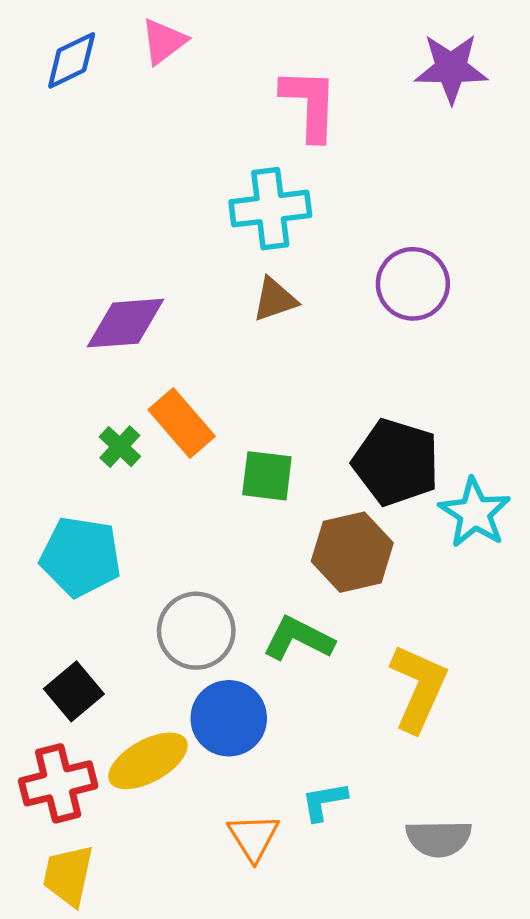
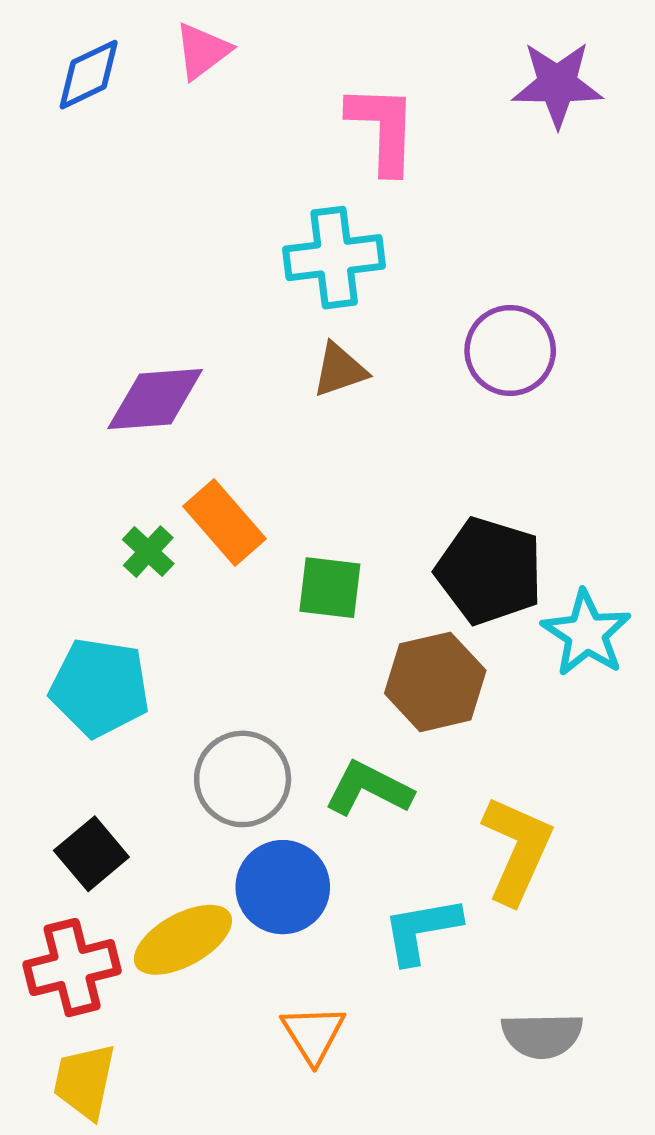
cyan L-shape: (324, 801) -> (421, 930), moved, size x1.4

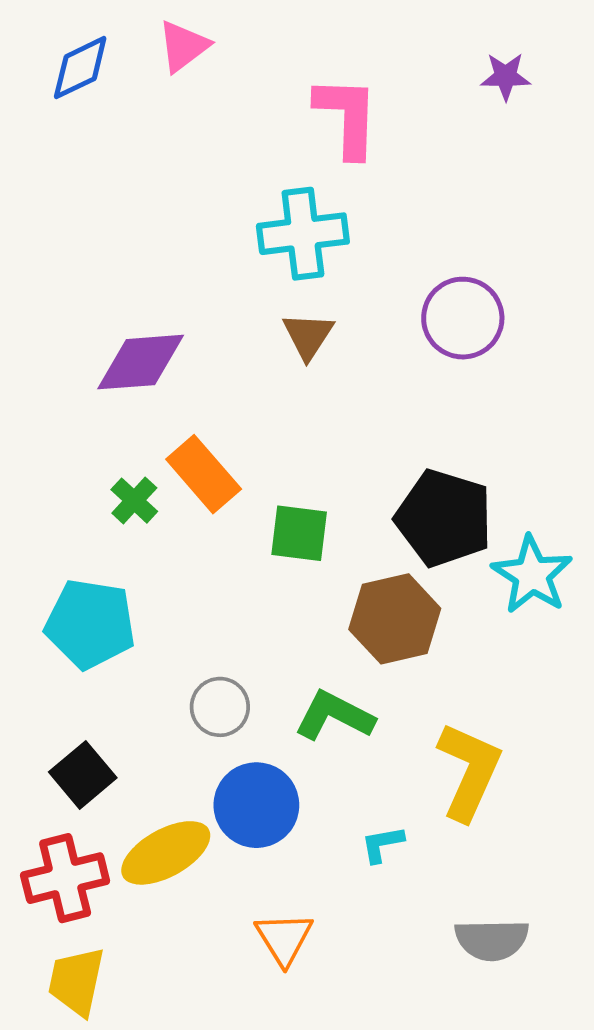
purple star: (557, 84) -> (506, 76), size x0.6
brown triangle: (340, 370) -> (308, 336), turned -38
gray circle: (243, 779) -> (220, 707), size x0.7
cyan L-shape: (421, 930) -> (382, 844), size x0.6

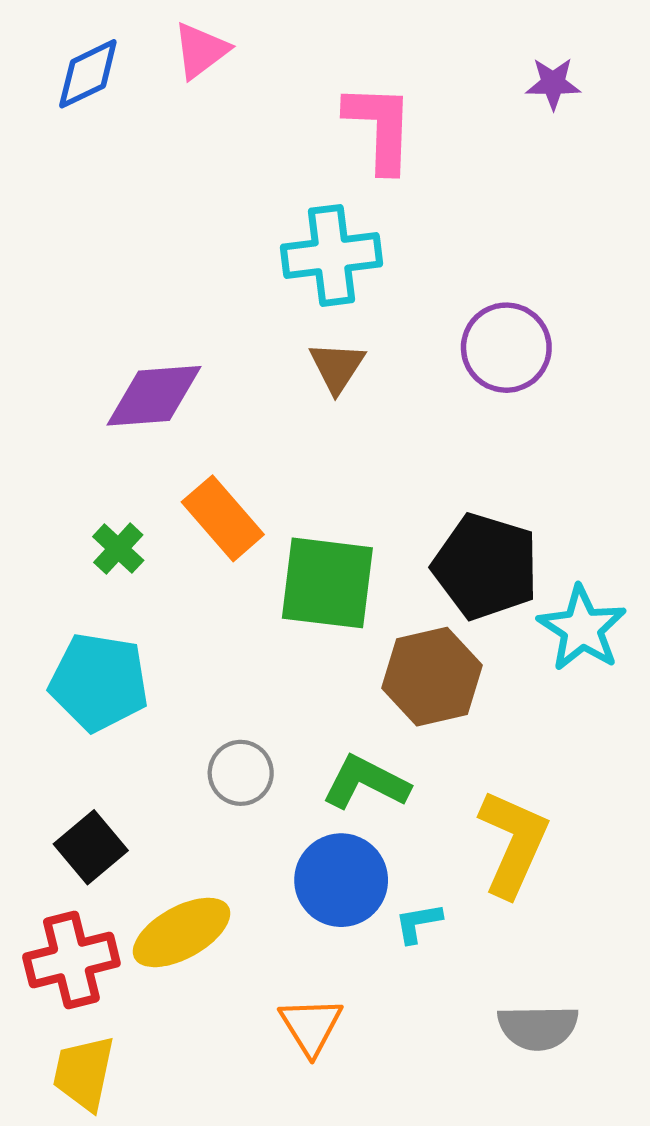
green cross: (134, 501) -> (118, 549), moved
green square: (299, 533) -> (327, 583), size x1.5
blue circle: (256, 805) -> (341, 880), moved

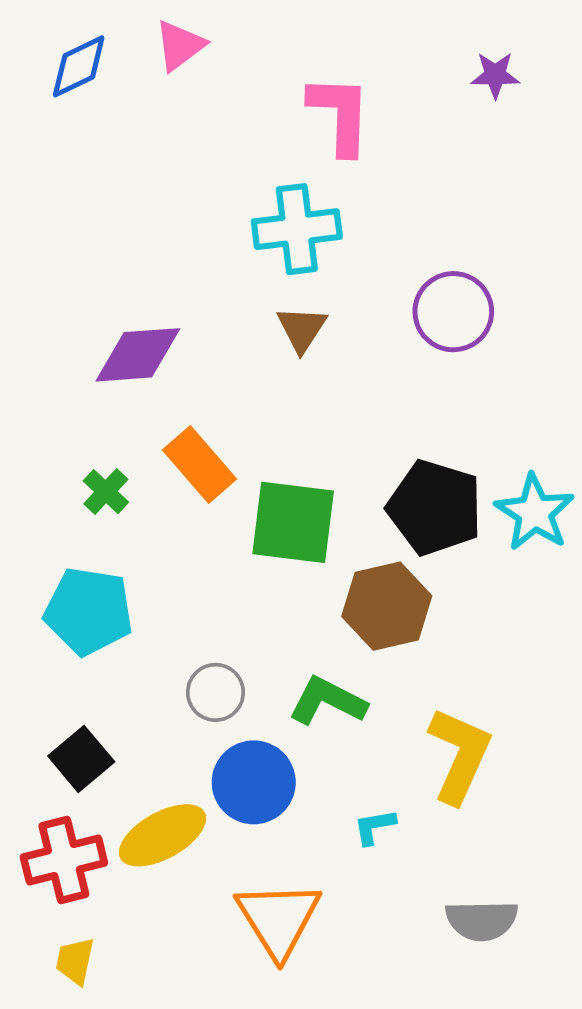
cyan star: (582, 628) -> (535, 513), moved
blue circle: (341, 880) -> (254, 782), moved
orange triangle: (311, 1026) -> (278, 919), size x1.5
yellow trapezoid: (84, 1073) -> (75, 961), size x0.7

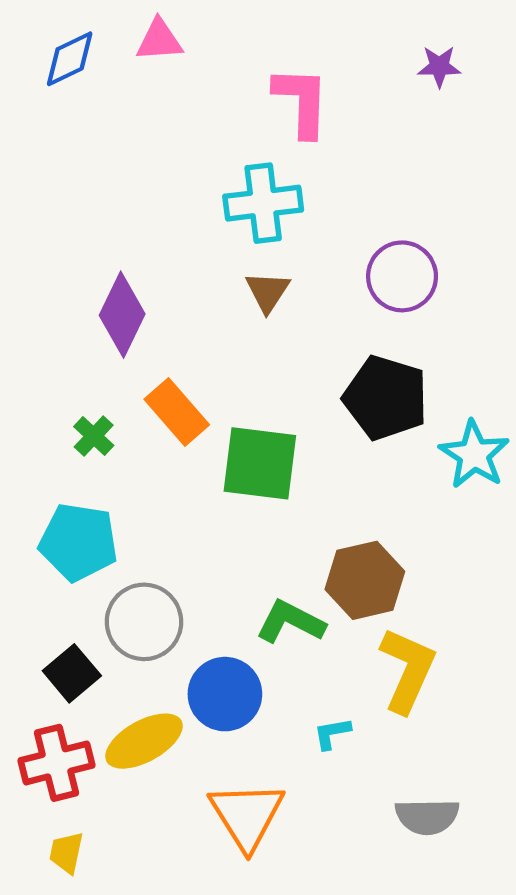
pink triangle: (180, 46) -> (159, 40), turned 33
purple diamond: (138, 355) -> (122, 315), turned -60
black pentagon: (435, 508) -> (386, 398), moved
brown hexagon: (387, 606) -> (365, 580), moved
gray circle: (216, 692) -> (144, 622), moved, size x1.5

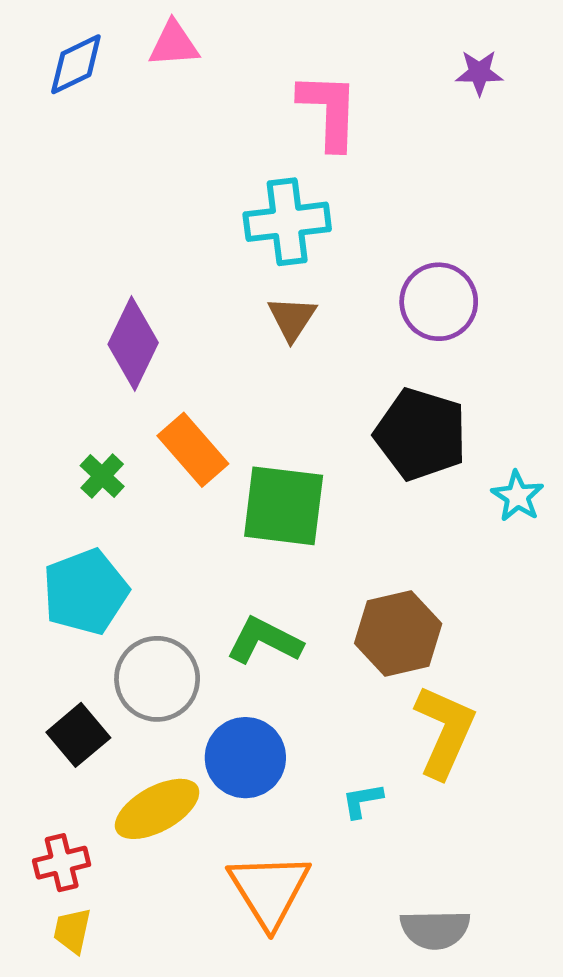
cyan star: (474, 455) -> (517, 496), size x0.7
cyan pentagon: (78, 542) -> (85, 592), turned -30
green L-shape: (291, 622) -> (264, 641), moved
red cross: (57, 763) -> (62, 863), moved, size x0.7
gray semicircle: (427, 817) -> (435, 929), moved

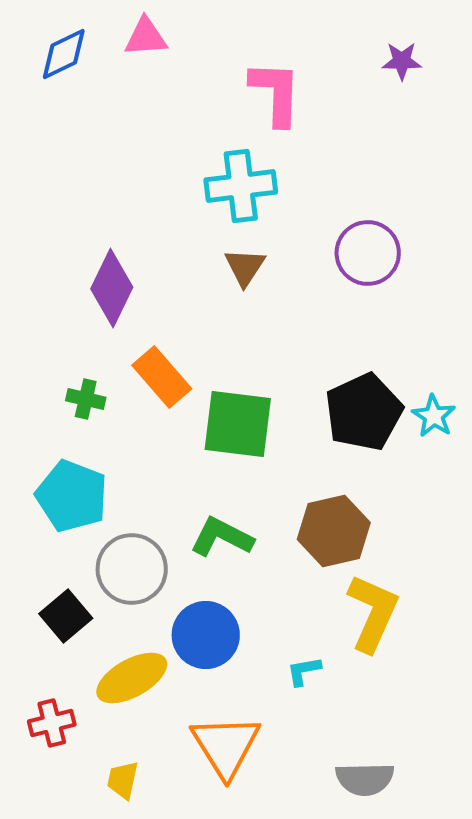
black pentagon: (421, 434) -> (364, 412), moved, turned 30
green cross: (102, 476) -> (86, 399), turned -30
cyan pentagon: (85, 592) -> (72, 496), turned -30
yellow trapezoid: (72, 931) -> (123, 780), moved

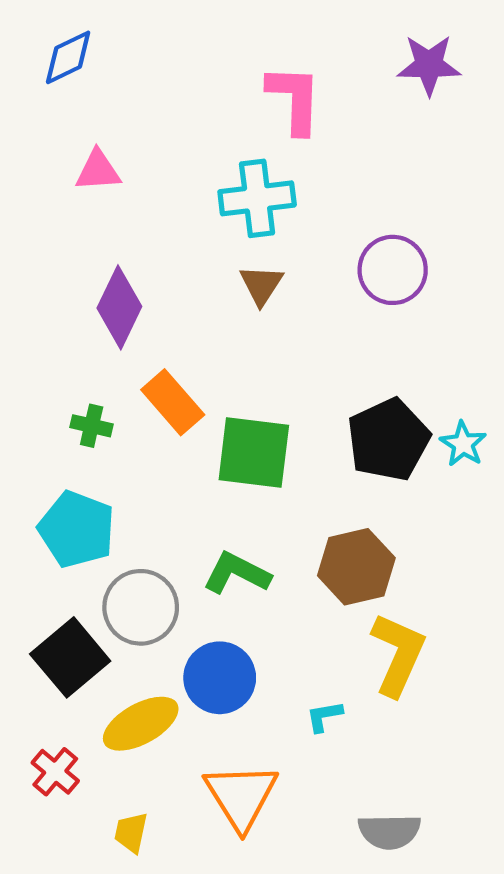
pink triangle: (146, 37) -> (98, 171), moved
purple star: (402, 61) -> (429, 65), size x1.5
black square: (66, 616) -> (70, 657), size x1.4
red cross: (52, 723) -> (55, 772), turned -36

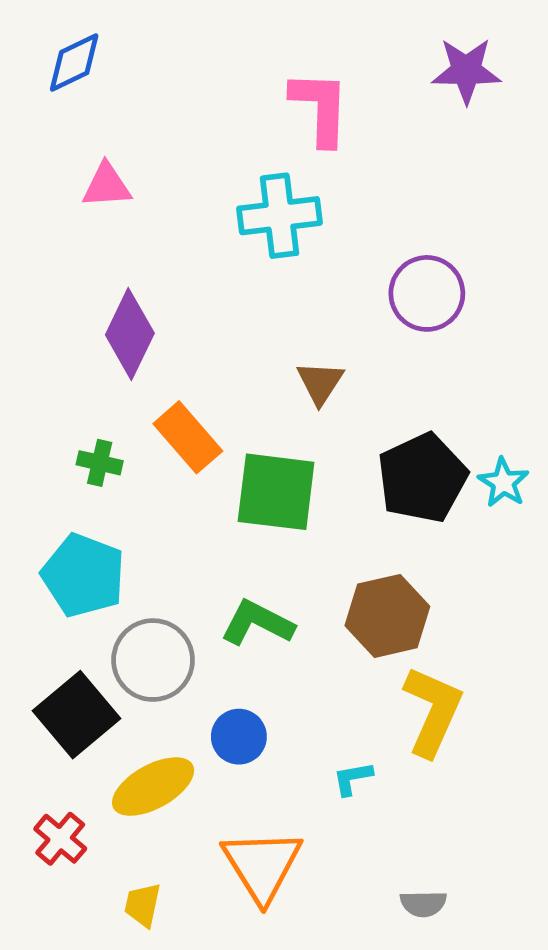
brown triangle: (261, 285) -> (320, 383), moved
blue circle: (220, 678) -> (239, 737), size x0.7
gray semicircle: (389, 832) -> (423, 904), size x0.7

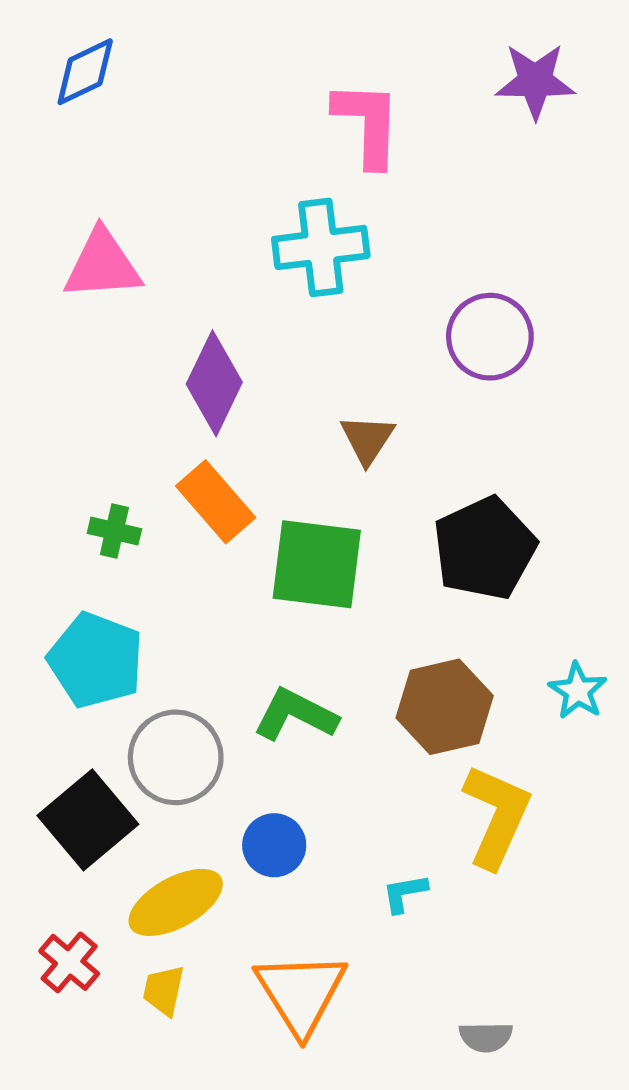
pink triangle: (107, 186) -> (102, 265), moved, size x1.4
purple diamond: (130, 334) -> (214, 383), moved
cyan star: (503, 483) -> (578, 691), moved
yellow trapezoid: (143, 905) -> (164, 990), moved

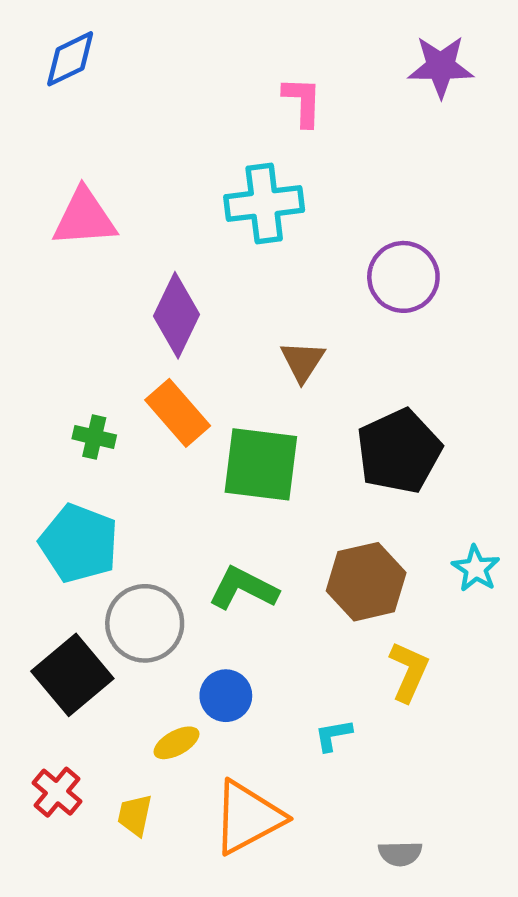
pink L-shape: (367, 124) -> (303, 102), size x0.7
yellow L-shape: (497, 816) -> (409, 672), size x0.7
yellow ellipse: (176, 902) -> (176, 743), moved, size x0.6
orange triangle: (301, 993) -> (248, 817), turned 34

